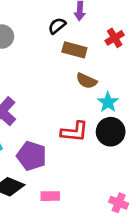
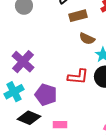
brown rectangle: (74, 50) -> (78, 16), turned -30

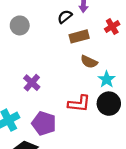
purple cross: (23, 62) -> (32, 83), moved, size x0.7

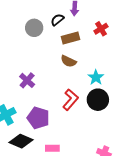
gray circle: (20, 25) -> (34, 28), moved
brown semicircle: (89, 62) -> (69, 61), moved
red L-shape: (79, 104) -> (71, 100), turned -55

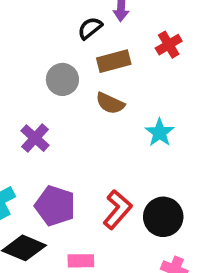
gray circle: (34, 28) -> (62, 79), moved
red L-shape: (71, 100) -> (117, 209), moved
black circle: (98, 100) -> (163, 217), moved

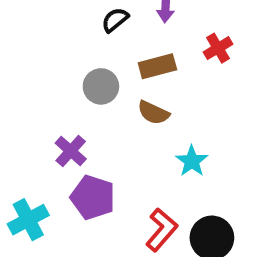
black semicircle: (90, 28) -> (115, 20), moved
cyan star: (160, 133) -> (192, 161), moved
purple pentagon: (55, 206) -> (93, 197), moved

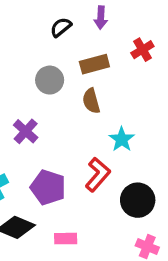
brown semicircle: (153, 113) -> (91, 101), turned 50
purple pentagon: (93, 197) -> (48, 187), moved
red L-shape: (161, 230) -> (98, 174), moved

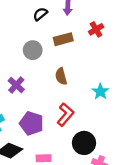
brown semicircle: (91, 101) -> (61, 76), moved
cyan star: (122, 139) -> (100, 92), moved
black circle: (138, 200) -> (84, 143), moved

